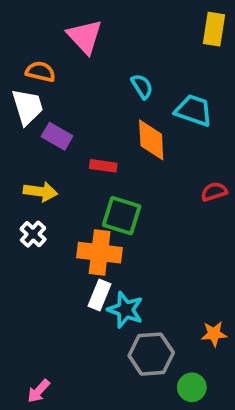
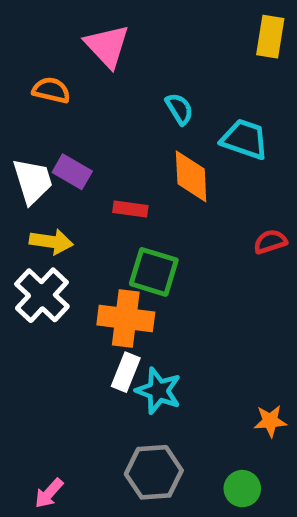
white trapezoid: (28, 107) -> (33, 181), moved
white cross: (33, 234) -> (42, 295), size x1.6
gray hexagon: (151, 354) -> (154, 472), moved

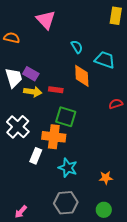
orange semicircle: (51, 90) -> (12, 38), moved
yellow arrow: (51, 242) -> (33, 92), moved
white rectangle: (126, 372) -> (36, 156), moved
orange star: (270, 421) -> (106, 178), moved

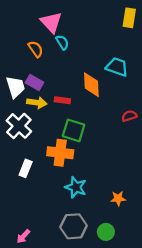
orange semicircle: (12, 38) -> (36, 49), moved, turned 42
cyan semicircle: (77, 47) -> (62, 42), moved
white cross: (18, 127) -> (19, 126), moved
white rectangle: (36, 156) -> (26, 168), moved
green circle: (104, 210) -> (106, 232), moved

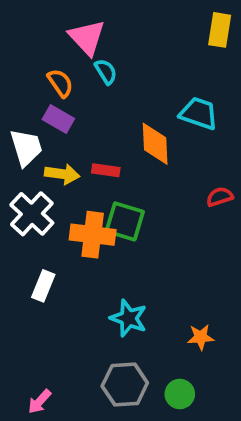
purple rectangle: (34, 82) -> (58, 119), moved
orange cross: (60, 153) -> (93, 235), moved

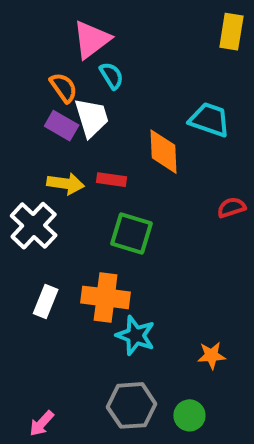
pink triangle: (87, 37) -> (92, 40), turned 36
white trapezoid: (26, 147) -> (92, 118), moved
orange cross: (93, 235) -> (106, 297), moved

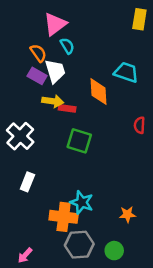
yellow arrow: (66, 184) -> (53, 101), moved
red semicircle: (231, 208) -> (139, 125), turned -70
orange cross: (106, 297) -> (64, 217), moved

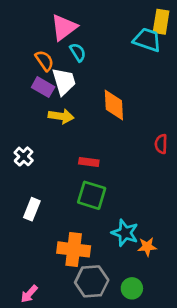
cyan trapezoid: (126, 72) -> (147, 40), moved
red rectangle: (67, 108) -> (89, 162), moved
white cross: (20, 136) -> (24, 156), size x0.6
green square: (79, 141) -> (92, 195), moved
cyan star: (82, 202) -> (125, 233), moved

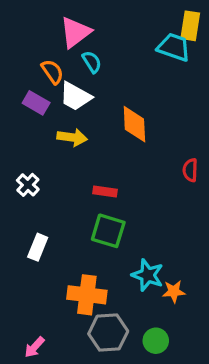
white trapezoid: (64, 81) -> (75, 96), turned 136
purple rectangle: (43, 87) -> (36, 103), moved

